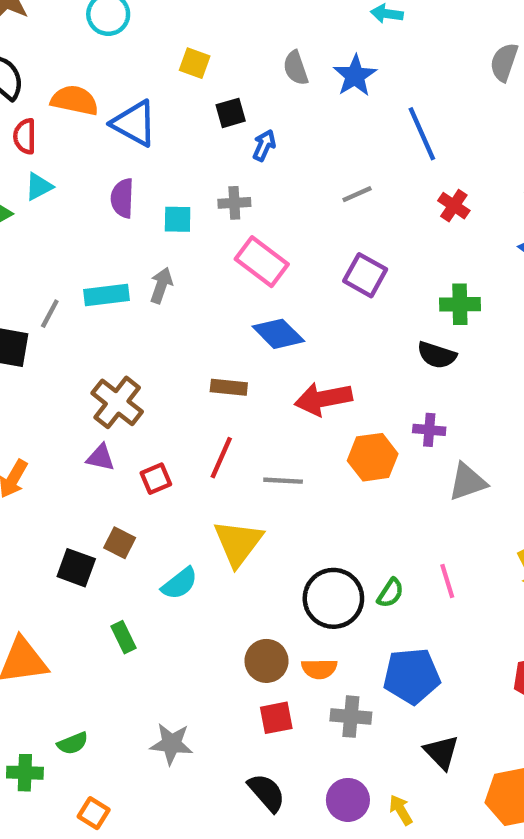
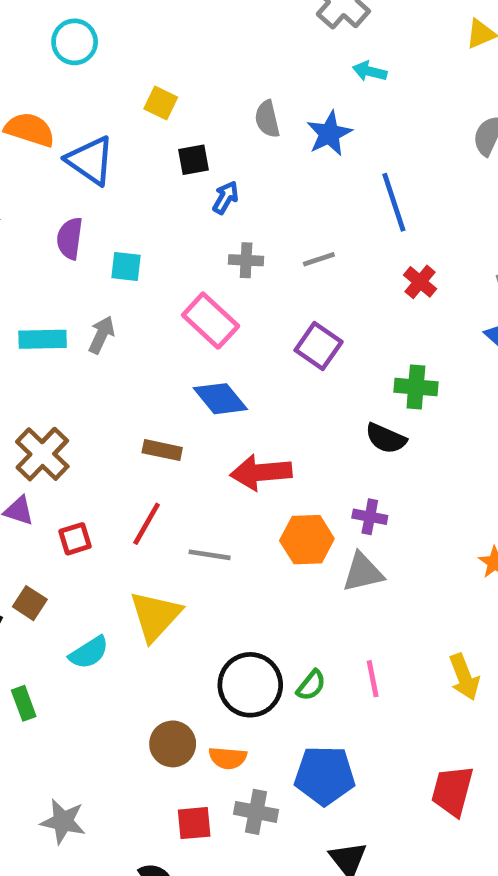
gray cross: (234, 203) -> (246, 260), moved
gray triangle: (467, 482) -> (363, 572), moved
red square: (276, 718) -> (194, 823), moved

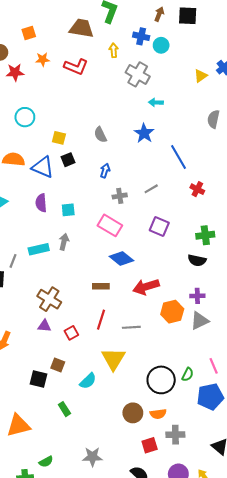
yellow square: (161, 103) -> (59, 138), moved
gray semicircle: (267, 119) -> (100, 135), moved
black square: (194, 160) -> (68, 160), moved
blue pentagon: (325, 775) -> (210, 397), moved

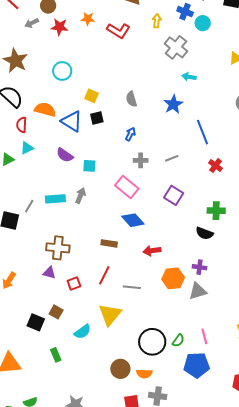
purple semicircle: (41, 203) -> (65, 155), turned -60
red arrow: (146, 287) -> (152, 251), size x0.7
brown cross: (49, 299) -> (58, 248), turned -35

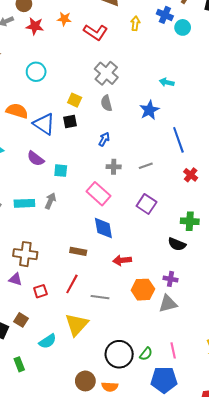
gray cross: (176, 47) -> (106, 73), moved
yellow square: (91, 96) -> (75, 100), moved
blue diamond: (133, 220) -> (103, 228), turned 30

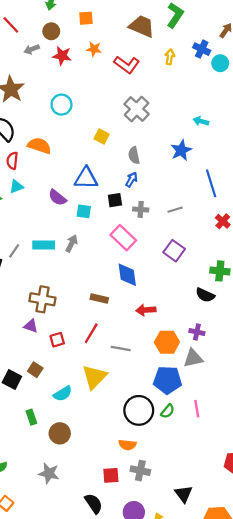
gray semicircle: (106, 103) -> (134, 155), moved
black square: (70, 122) -> (115, 200), moved
blue triangle: (44, 124) -> (86, 178), moved, turned -35
blue pentagon: (164, 380) -> (167, 380), moved
brown circle: (85, 381) -> (60, 433), moved

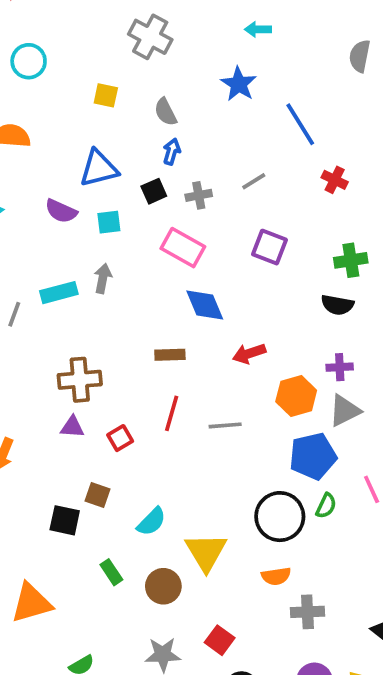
yellow triangle: (94, 377) -> (206, 552), moved
red square: (111, 475) -> (220, 640), moved, turned -35

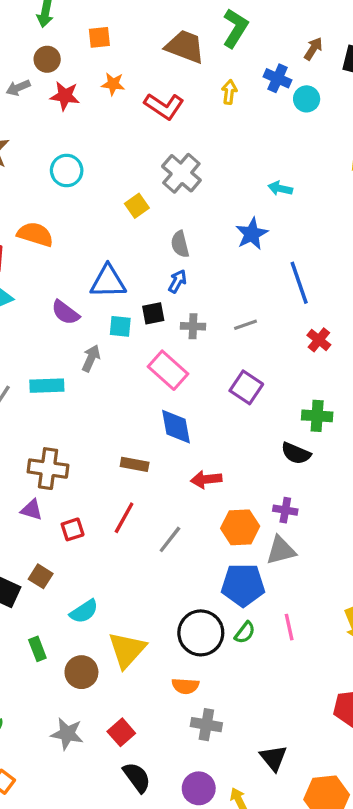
yellow square: (106, 95) -> (137, 206), moved, turned 30
cyan square: (109, 222) -> (120, 326), moved
gray arrow: (103, 278) -> (91, 358), moved
gray line: (225, 425) -> (170, 539), turned -60

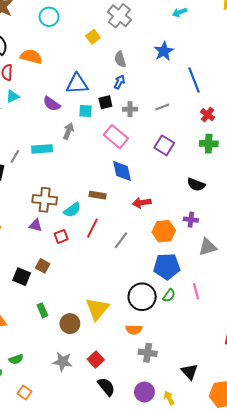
cyan arrow: (280, 188) -> (179, 12), moved, turned -32
green cross: (317, 416) -> (209, 144), moved
gray triangle: (281, 550) -> (208, 247), moved
cyan semicircle: (84, 611) -> (72, 210), moved

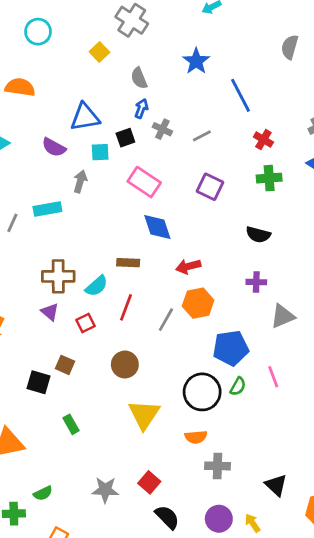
gray cross: (130, 109) -> (162, 129), moved, turned 32
purple triangle: (36, 225) -> (50, 312), turned 32
orange hexagon: (164, 231) -> (198, 303), moved
brown circle: (70, 324) -> (125, 365), moved

